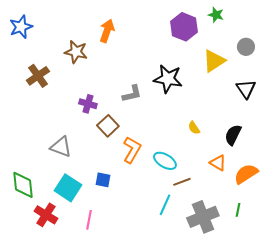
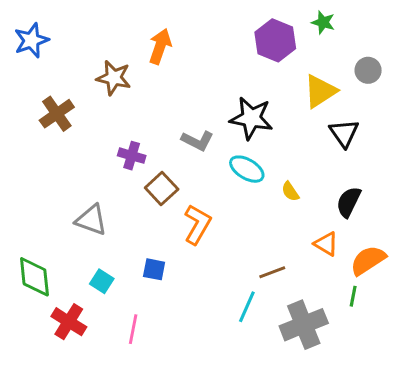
black triangle: (246, 89) -> (344, 133), moved
gray L-shape: (132, 94) -> (197, 141), turned 40
cyan ellipse: (165, 161) -> (247, 169), moved
cyan square: (68, 188) -> (102, 281), size x0.6
green line: (238, 210) -> (353, 296), moved

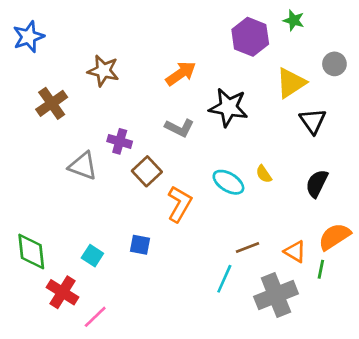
orange arrow: (160, 46) -> (181, 73), moved, turned 36
cyan ellipse: (247, 169) -> (228, 182), moved
gray triangle: (91, 220) -> (83, 166), moved
orange triangle: (326, 244) -> (295, 252), moved
pink line: (133, 329) -> (95, 317), moved, turned 35

